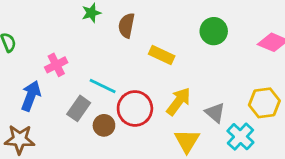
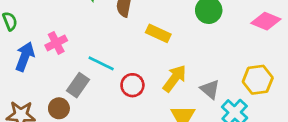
blue arrow: (31, 96) -> (25, 57), moved
red circle: (135, 108) -> (132, 85), size x0.7
brown circle: (104, 125) -> (59, 108), moved

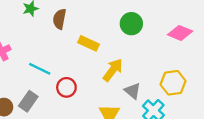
yellow arrow: (175, 78) -> (113, 70), moved
gray rectangle: (78, 85) -> (28, 101), moved

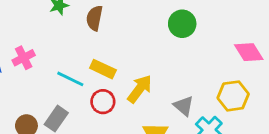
pink diamond: (180, 33) -> (249, 52), moved, turned 35
yellow rectangle: (88, 43) -> (103, 69), moved
yellow arrow: (113, 70) -> (140, 89), moved

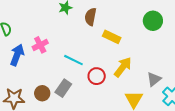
yellow rectangle: (103, 69) -> (112, 37), moved
gray triangle: (184, 106) -> (154, 79), turned 42

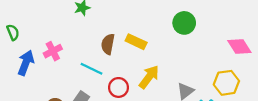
brown semicircle: (91, 17) -> (108, 44), moved

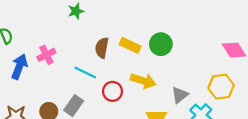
green circle: (184, 23) -> (161, 44), moved
yellow arrow: (149, 77) -> (143, 81), turned 70

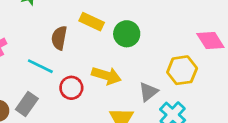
yellow rectangle: (130, 45) -> (92, 22), moved
yellow hexagon: (221, 87) -> (182, 70), moved

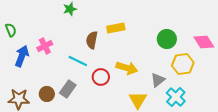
yellow rectangle: (92, 22) -> (116, 28), turned -36
green circle: (127, 34) -> (167, 39), moved

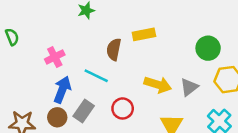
blue arrow: (22, 56) -> (62, 90), moved
red circle: (101, 77) -> (123, 108), moved
gray triangle: (158, 80) -> (189, 87), moved

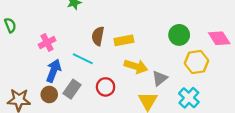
yellow rectangle: (144, 34) -> (124, 40), moved
gray triangle: (189, 87) -> (160, 78), moved

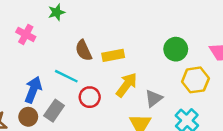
brown semicircle: (98, 36) -> (84, 50), turned -36
pink cross: (47, 43) -> (26, 34), moved, turned -35
yellow arrow: (136, 66) -> (127, 85), turned -70
red circle: (106, 87) -> (90, 97), moved

